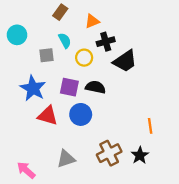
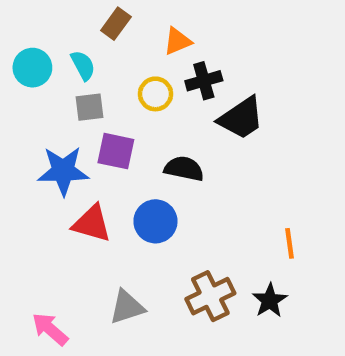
cyan semicircle: (65, 41) -> (83, 65), moved
yellow circle: (84, 58) -> (155, 94), moved
purple square: (69, 87) -> (116, 151), moved
blue star: (33, 88) -> (63, 171), turned -30

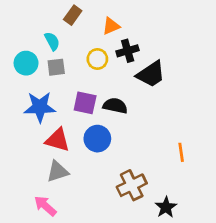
cyan circle: (32, 68) -> (26, 63), moved
purple square: (116, 151) -> (85, 103), moved
black star: (270, 300) -> (166, 207), moved
gray triangle: (127, 307) -> (58, 172), moved
pink arrow: (50, 329) -> (45, 206), moved

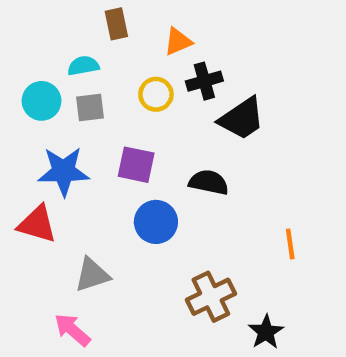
brown rectangle: (73, 15) -> (116, 24), turned -48
cyan semicircle: (52, 41) -> (83, 66), turned -72
black semicircle: (115, 106) -> (209, 182), moved
red triangle: (58, 140) -> (37, 224), moved

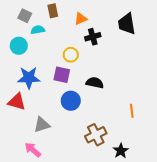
yellow circle: (156, 94) -> (71, 55), moved
gray square: (90, 108) -> (25, 16), moved, turned 32
black trapezoid: (242, 119) -> (127, 24), moved, turned 115

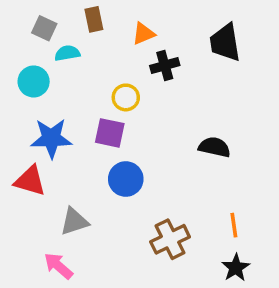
black semicircle: (95, 83) -> (214, 147), moved
orange line: (132, 111) -> (234, 225), moved
black star: (121, 151) -> (236, 268), moved

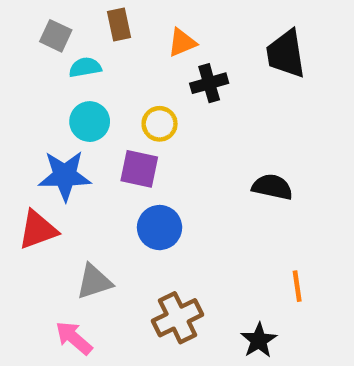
cyan circle: (34, 81) -> (90, 122), moved
red triangle: (30, 181) -> (38, 230), turned -36
brown cross: (170, 239) -> (178, 318), moved
black star: (236, 268) -> (259, 340), moved

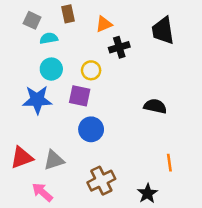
red triangle: (38, 230) -> (22, 158), moved

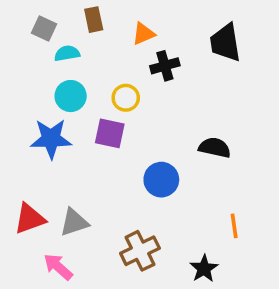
blue circle: (91, 129) -> (161, 180), moved

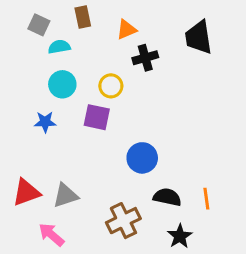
blue star: (51, 139) -> (45, 122), size x0.6
black semicircle: (215, 148) -> (167, 197), moved

